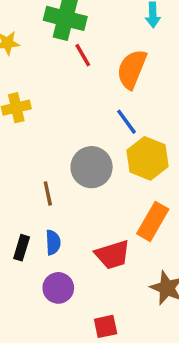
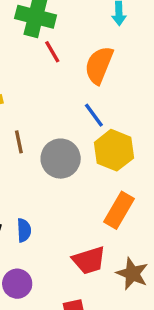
brown line: (48, 193) -> (19, 142), moved
red trapezoid: (113, 255) -> (89, 260), moved
purple circle: (58, 288) -> (17, 284), moved

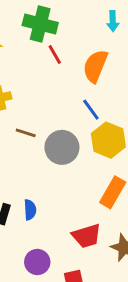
brown line: (19, 142) -> (26, 133), turned -60
purple circle: (17, 284) -> (37, 262), moved

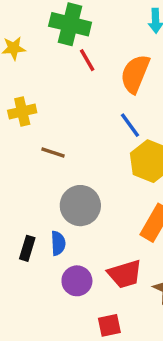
gray circle: (62, 147) -> (80, 206), moved
purple circle: (37, 262) -> (77, 281), moved

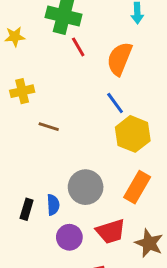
gray circle: (80, 206) -> (86, 187), moved

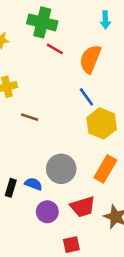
red line: (78, 47) -> (55, 49), turned -30
blue semicircle: (53, 205) -> (33, 184), turned -66

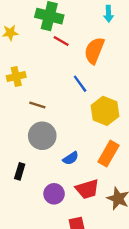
blue line: (86, 97) -> (80, 84), moved
gray circle: (61, 169) -> (42, 136), moved
blue semicircle: (33, 184) -> (71, 158), moved, turned 126

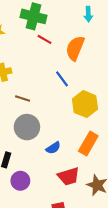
purple circle: (54, 194) -> (20, 181), moved

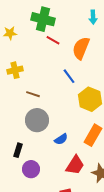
red trapezoid: (69, 176) -> (75, 165), turned -40

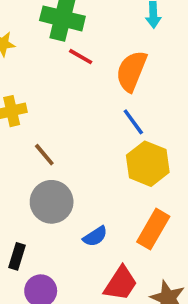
blue line: (69, 76) -> (133, 122), moved
brown line: (33, 94) -> (44, 155), turned 32

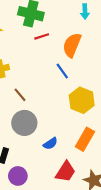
red line: (81, 57) -> (42, 36), turned -48
blue line: (133, 122) -> (62, 71), moved

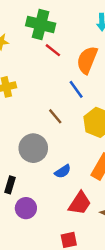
red line: (42, 36) -> (53, 50), turned 56
brown line: (20, 95) -> (55, 116), moved

